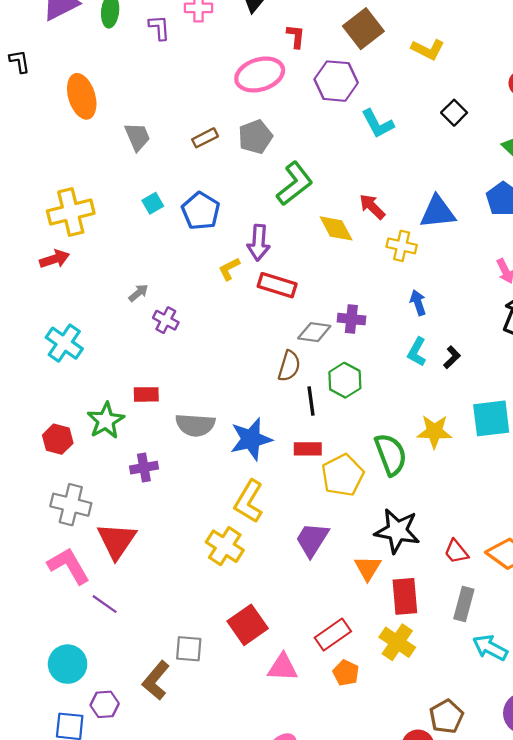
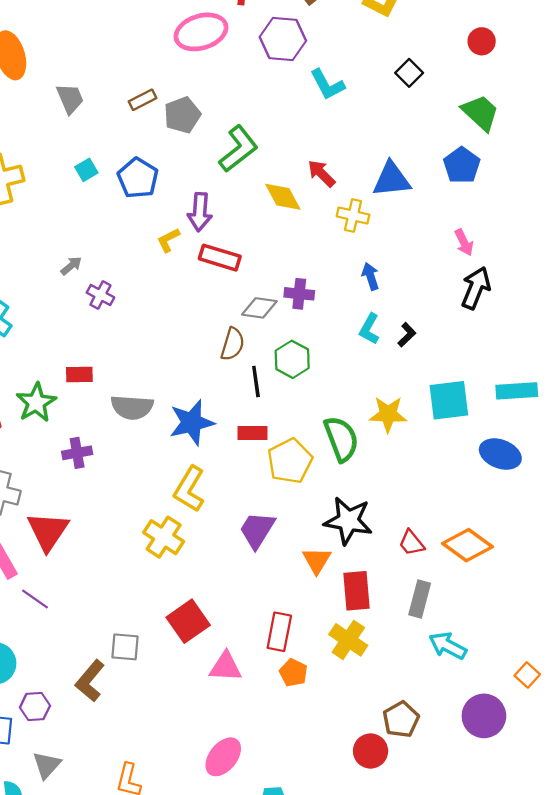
gray pentagon: (255, 137) -> (182, 115), moved
red rectangle: (333, 635) -> (279, 632), turned -44

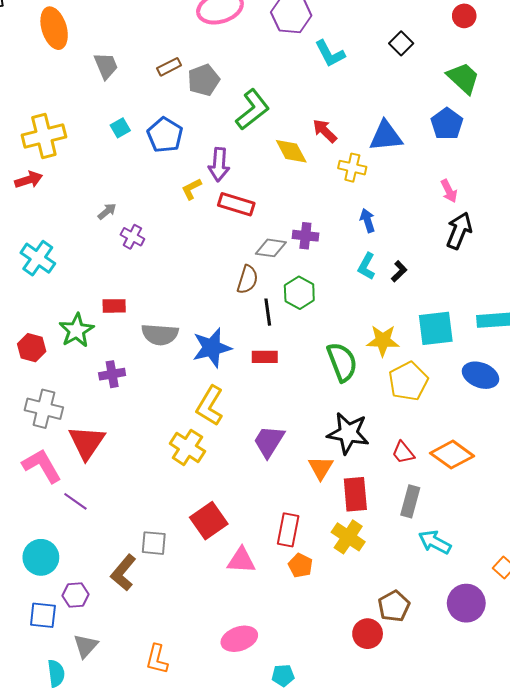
yellow pentagon: (290, 461) -> (408, 381), moved
pink ellipse: (223, 757) -> (239, 639), turned 32

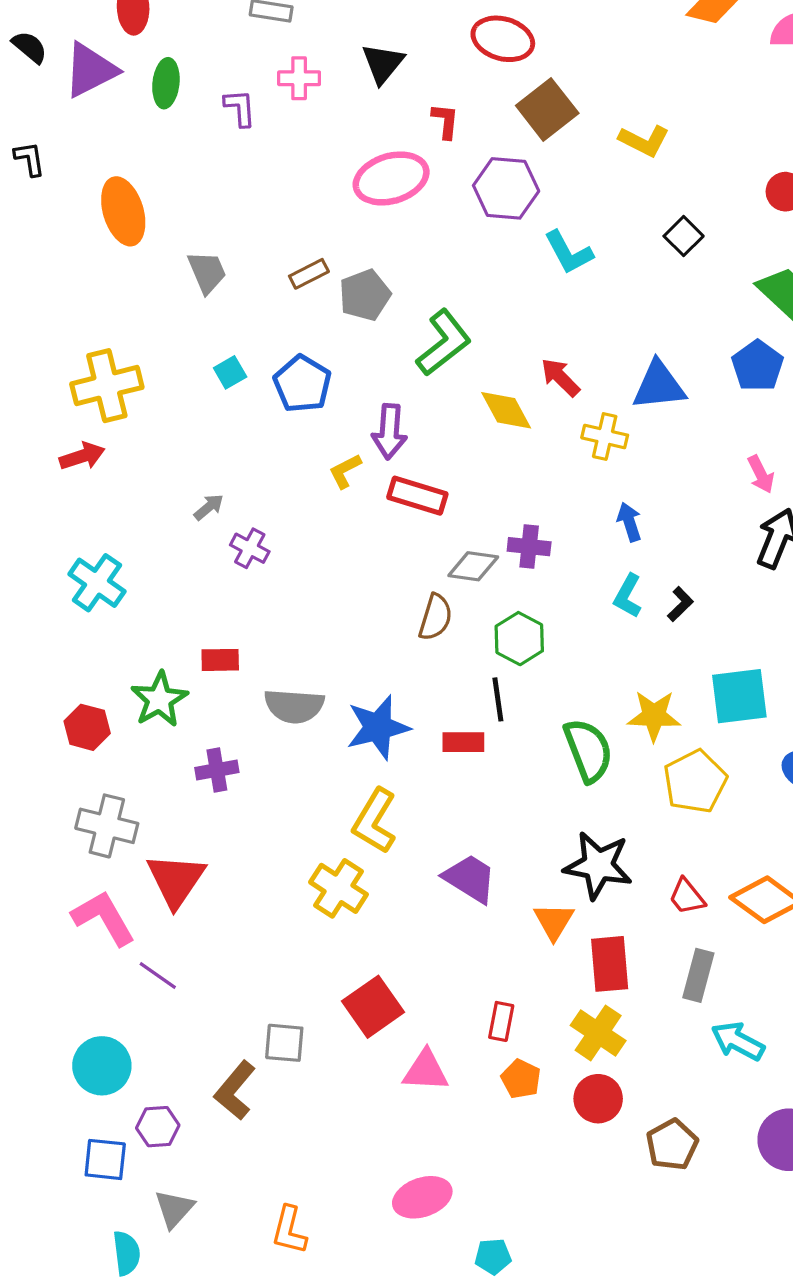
black line: (268, 312) -> (498, 699), moved
purple trapezoid: (269, 441) -> (470, 878), turned 90
red rectangle: (288, 530) -> (501, 1021), size x0.7
red circle: (368, 634) -> (598, 1099), moved

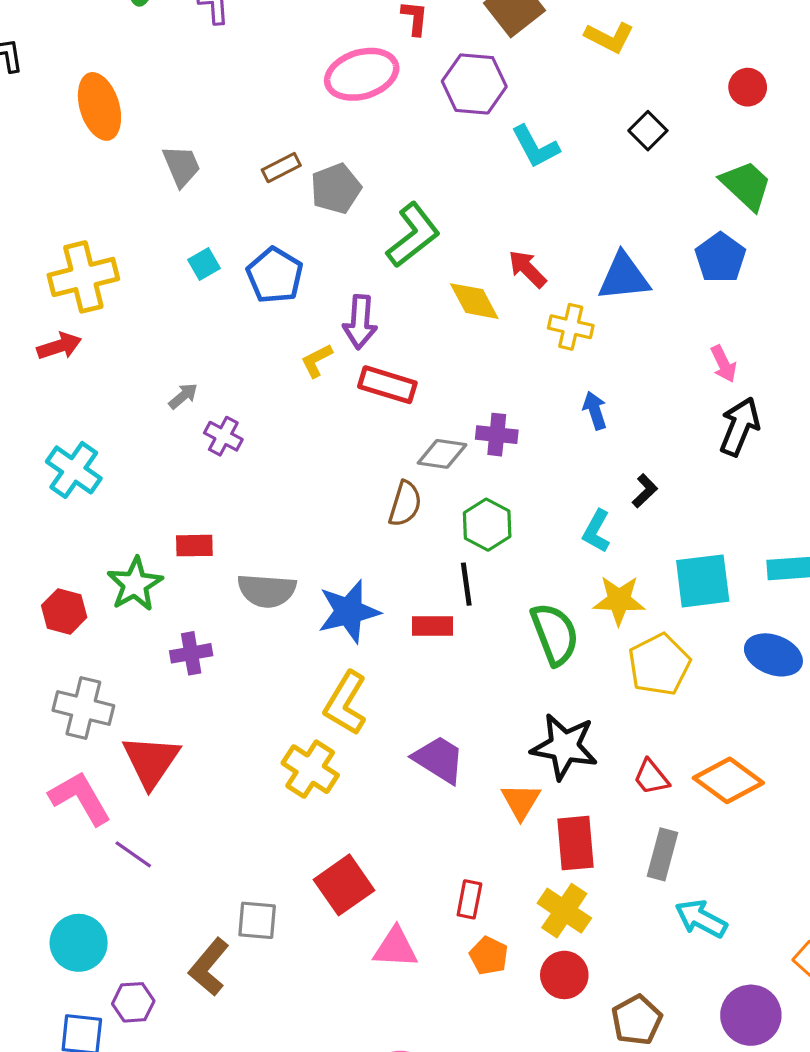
cyan L-shape: (628, 596) -> (596, 531), moved

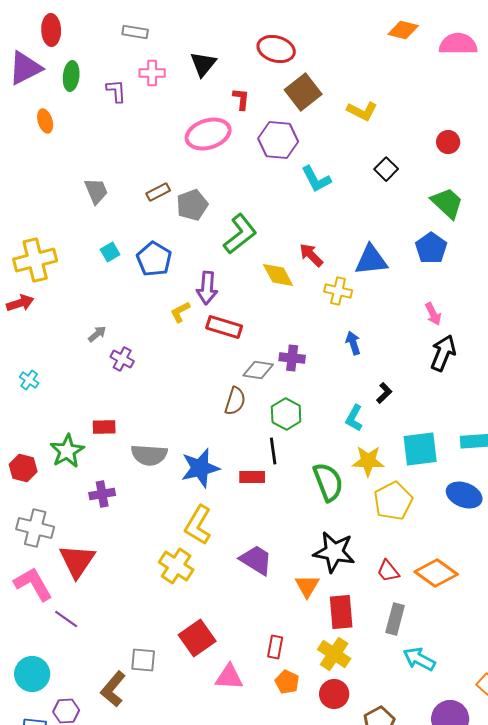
orange ellipse: (99, 106) -> (45, 121), moved, size x0.6
cyan cross: (74, 470) -> (29, 380), size x0.6

